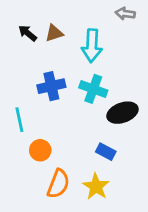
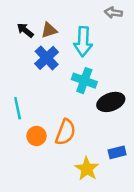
blue cross: (51, 86) -> (47, 58), moved, turned -30
blue rectangle: (106, 152) -> (117, 152), moved, turned -42
orange semicircle: (58, 184) -> (65, 132), moved

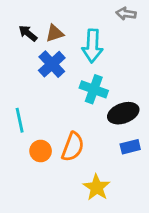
blue rectangle: (117, 152) -> (130, 147), moved

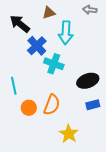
black arrow: (28, 33) -> (20, 24), size x1.5
brown triangle: (55, 33) -> (49, 13), moved
cyan cross: (94, 89) -> (54, 64), moved

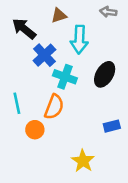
black ellipse: (88, 81) -> (105, 74), moved, turned -40
orange semicircle: (52, 105) -> (54, 107), moved

